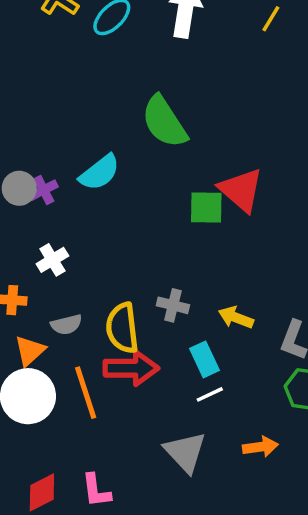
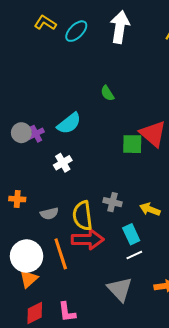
green semicircle: (164, 122) -> (107, 93), size x0.5
white cross: (52, 260) -> (63, 163), moved
orange triangle: (30, 351) -> (29, 279), moved

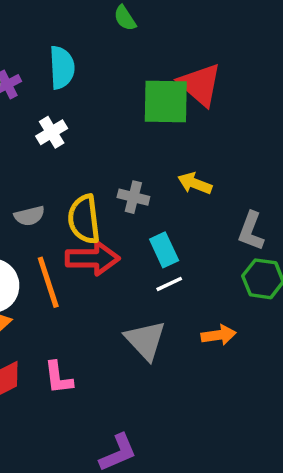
cyan semicircle: (69, 123) -> (62, 68), turned -55
green square: (132, 144) -> (166, 102), size x1.4
yellow arrow: (150, 209) -> (195, 183), moved

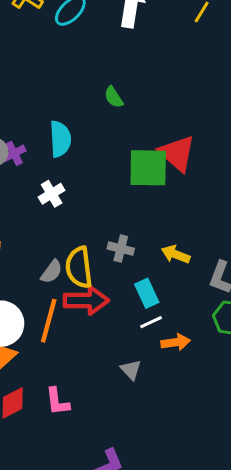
yellow arrow: (195, 183) -> (176, 254), moved
gray semicircle: (29, 216) -> (52, 272), moved, turned -40
orange line: (48, 282) -> (49, 321), turned 33
orange arrow: (219, 335) -> (176, 342), moved
gray triangle: (145, 340) -> (131, 370), size x0.6

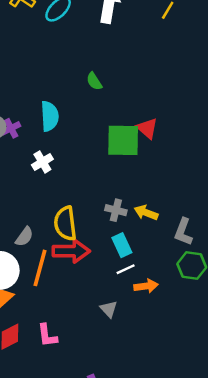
red triangle: (177, 153) -> (147, 128), size x0.7
gray cross: (121, 249) -> (116, 210), moved
gray semicircle: (52, 272) -> (24, 237), moved

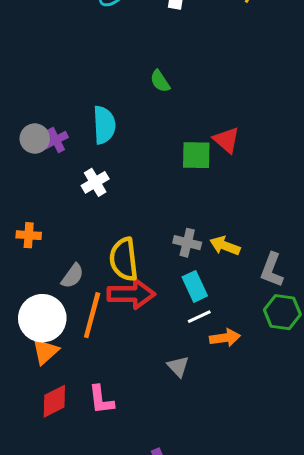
green square: (123, 140) -> (196, 155), size x0.7

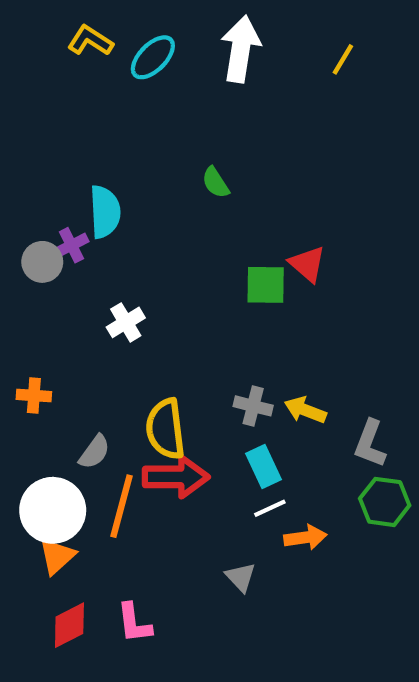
cyan semicircle: (104, 125) -> (105, 212), moved
purple cross: (56, 140) -> (71, 245), moved

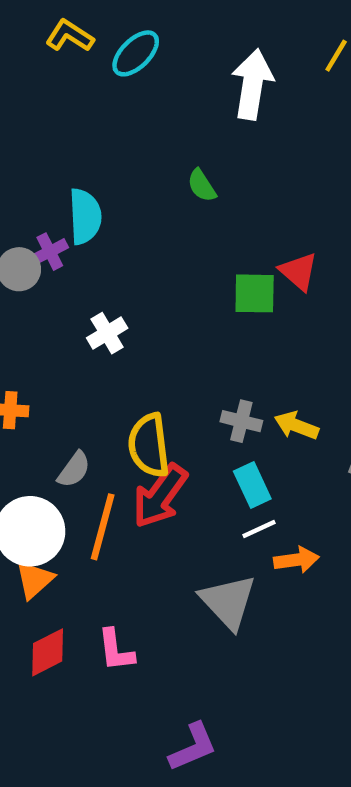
white arrow: (241, 49) -> (252, 84), moved
red arrow: (176, 477) -> (160, 496), turned 126
gray triangle: (241, 577) -> (228, 602), size x1.8

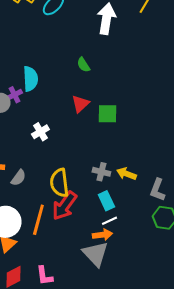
red triangle: (299, 271) -> (80, 104), moved, turned 36
gray semicircle: (74, 470) -> (18, 178), moved
orange arrow: (296, 560) -> (102, 235), moved

